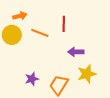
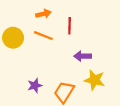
orange arrow: (20, 16) -> (43, 14), moved
yellow star: (87, 74) -> (95, 80), turned 30

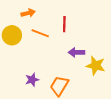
orange arrow: (43, 14) -> (28, 13), moved
yellow star: (95, 80) -> (96, 66), moved

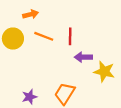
red line: (64, 24) -> (70, 36), moved
purple star: (32, 80) -> (29, 97), moved

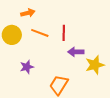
yellow star: (104, 72) -> (95, 65), turned -30
purple star: (29, 97) -> (27, 67), moved

